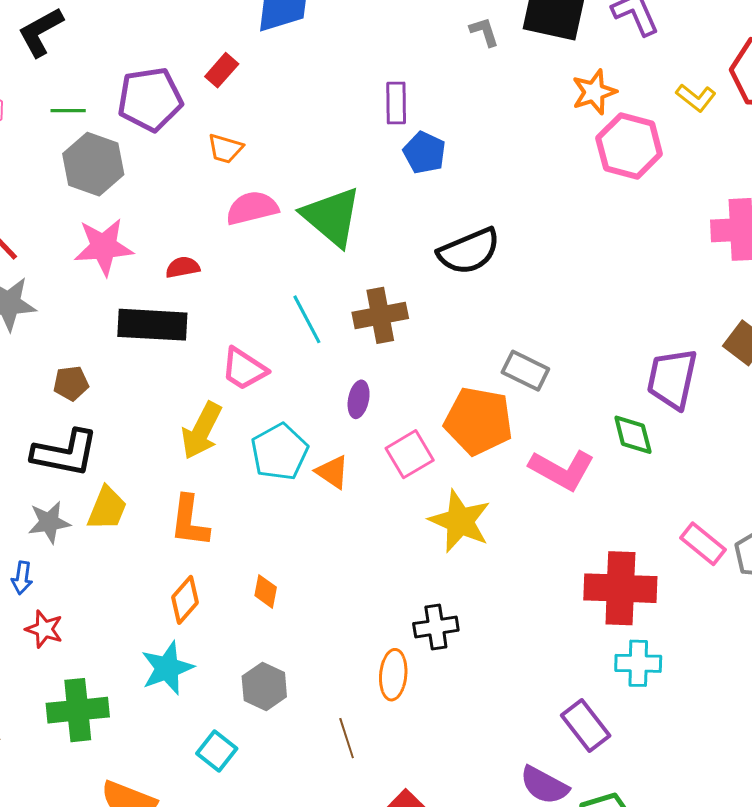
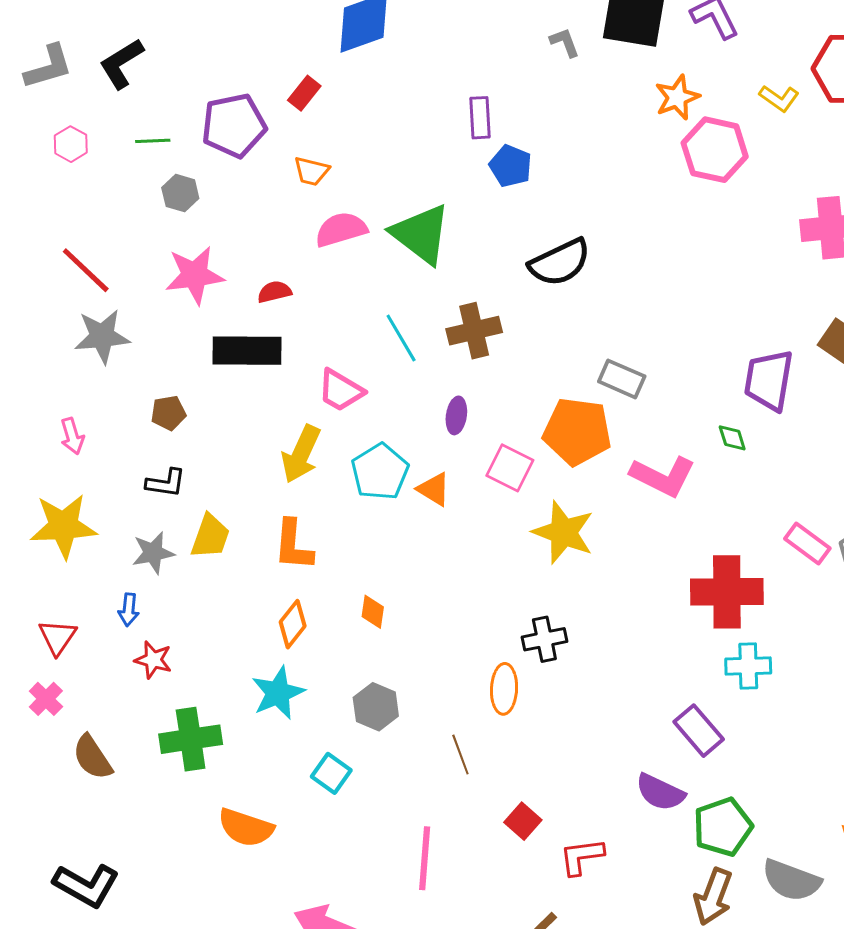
gray hexagon: (93, 164) -> (180, 193), size x0.6
green diamond: (633, 435) -> (732, 438), size x0.7
black L-shape: (65, 453) -> (166, 483), size x0.6
pink square: (410, 454) -> (510, 468), turned -30

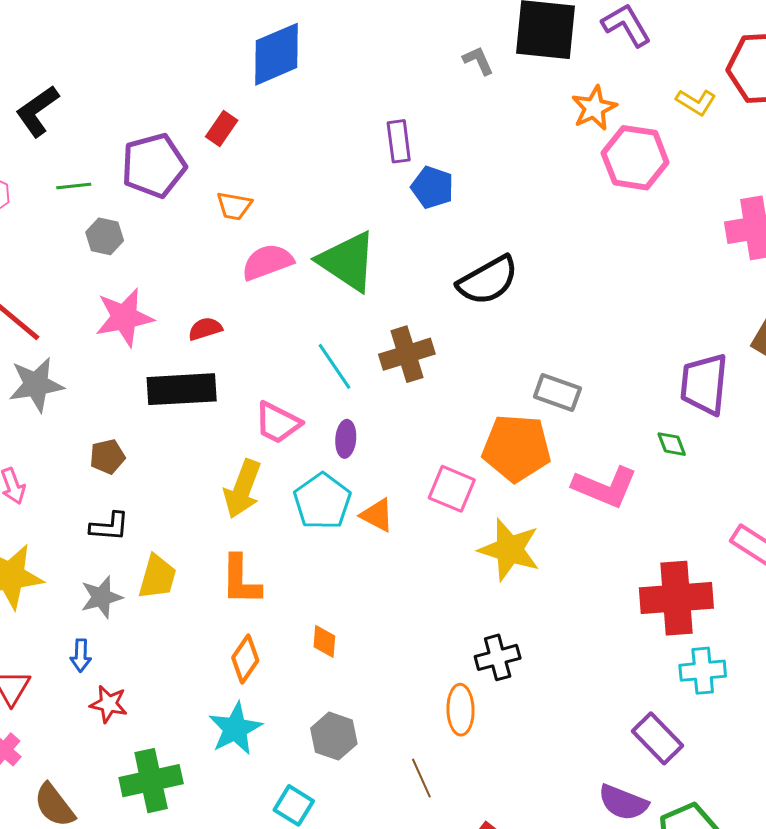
purple ellipse: (456, 415) -> (346, 439), moved

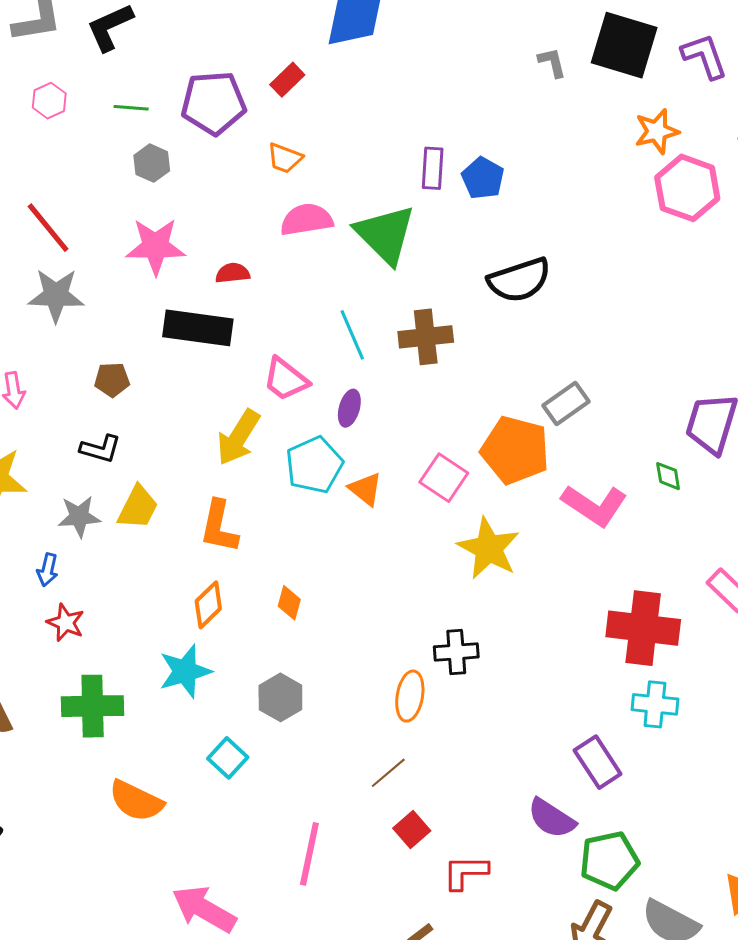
purple rectangle: (399, 141) -> (433, 168), moved
gray rectangle: (557, 393) -> (566, 404), turned -66
brown line: (421, 778) -> (388, 773), moved, turned 63

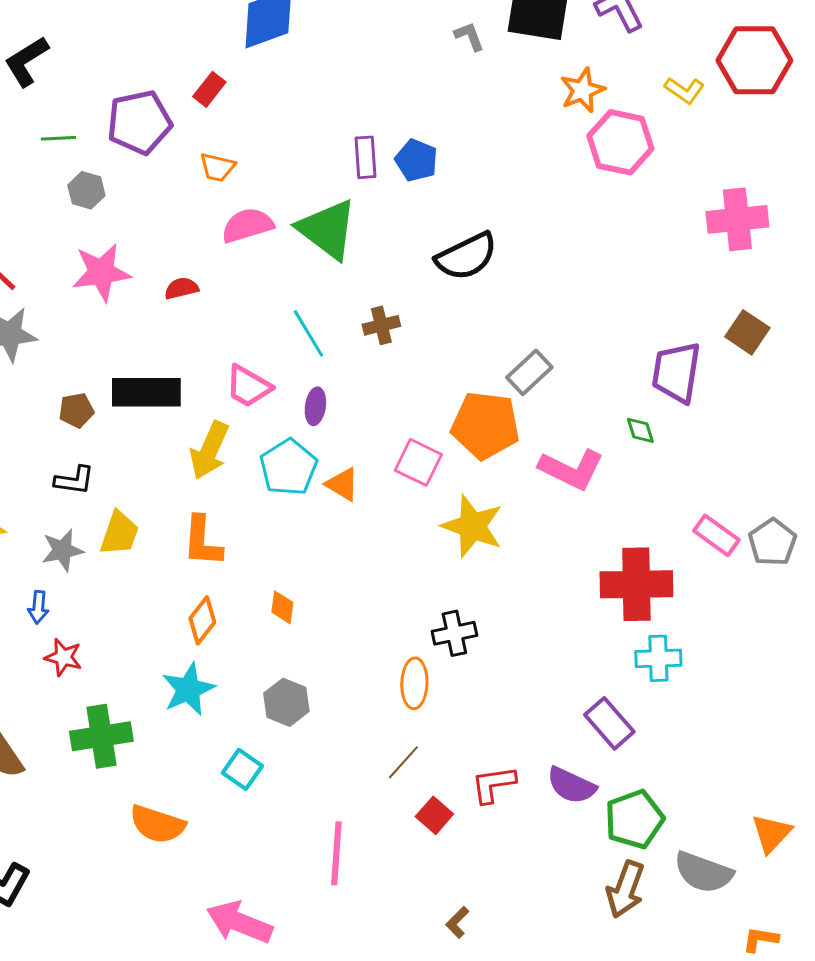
black rectangle: (198, 328) -> (146, 392), moved
brown cross: (426, 337) -> (381, 325), size x0.7
red L-shape: (465, 872) -> (493, 784), moved

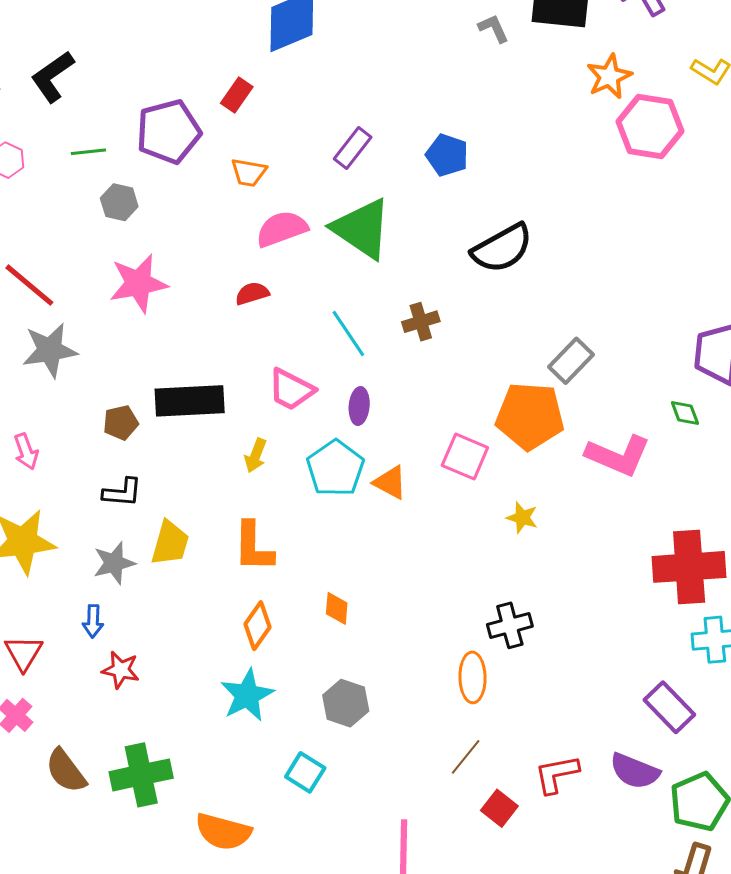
purple rectangle: (365, 157) -> (353, 148), moved, turned 45
red semicircle: (181, 288) -> (252, 293), moved
yellow arrow: (209, 450) -> (256, 455), size x0.6
yellow star: (472, 526) -> (522, 518), size x0.5
green cross: (101, 736) -> (141, 775), moved

